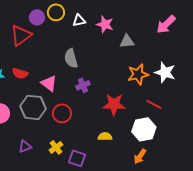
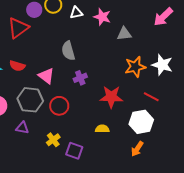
purple triangle: (25, 146) -> (22, 128), moved, turned 32

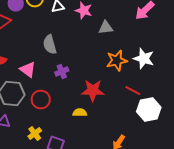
white hexagon: (141, 122) -> (149, 110), moved
yellow semicircle: (102, 129) -> (80, 112), moved

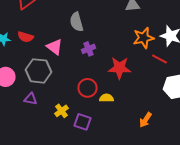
red line: (133, 90) -> (160, 59), moved
red circle: (41, 100) -> (88, 88), moved
yellow semicircle: (80, 112) -> (106, 98), moved

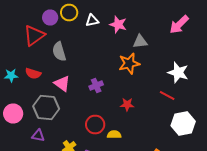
gray semicircle: (76, 22) -> (59, 52), moved
orange star: (144, 38) -> (129, 64), moved
red star: (120, 68) -> (127, 104), size x0.6

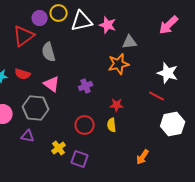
white triangle: (92, 20) -> (82, 21), size x1.6
yellow semicircle: (114, 134) -> (112, 125), moved, turned -96

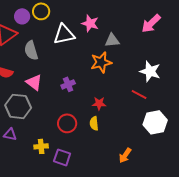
white triangle: (82, 21) -> (64, 34), moved
yellow cross: (59, 148) -> (41, 146), turned 32

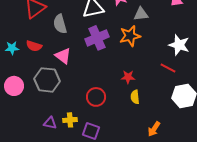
purple cross: (68, 84) -> (97, 38), moved, size x1.6
yellow semicircle: (94, 123) -> (135, 97), moved
purple triangle: (10, 134) -> (50, 123), moved

